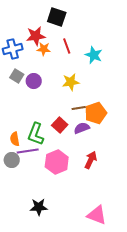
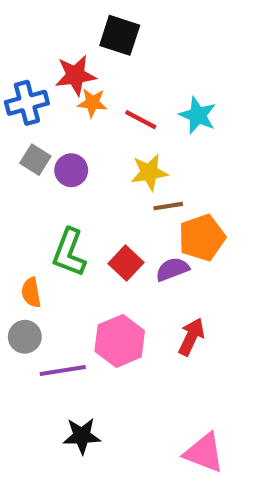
red line: (67, 46) -> (141, 120), moved, turned -42
brown line: (79, 108) -> (168, 206), moved
green L-shape: (36, 134) -> (69, 252), moved
purple line: (28, 151) -> (63, 370), moved

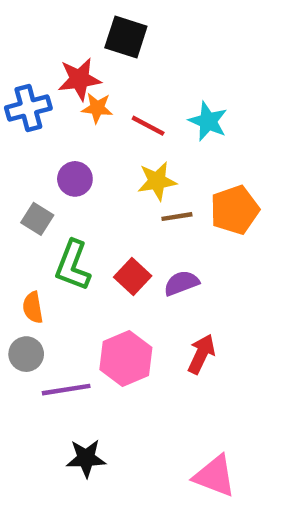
gray square: (35, 160) -> (37, 219), moved
orange pentagon: (202, 238) -> (235, 210), moved

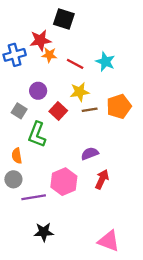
red square: (133, 276) -> (58, 111), moved
purple semicircle: (181, 283) -> (90, 154), moved

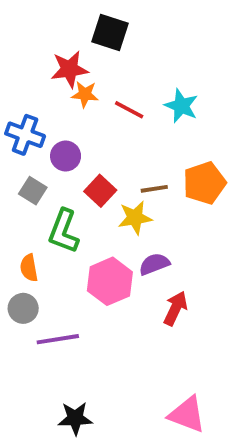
blue cross: (15, 55) -> (25, 135), moved, turned 35
yellow star: (80, 92) -> (135, 218), moved
pink hexagon: (64, 182) -> (110, 281), moved
black star: (44, 232) -> (75, 418), moved

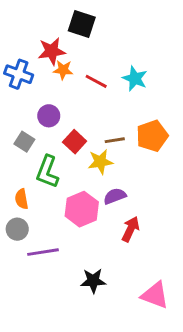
blue cross: (25, 135) -> (19, 74), moved
pink triangle: (187, 414) -> (155, 295), moved
black star: (75, 418) -> (93, 281), moved

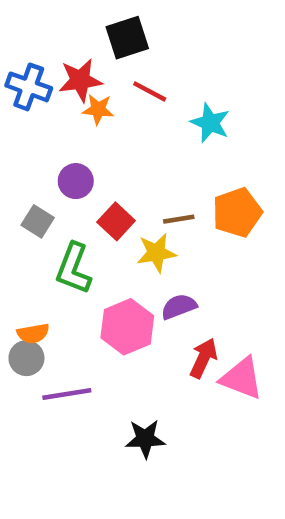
black square: (82, 24) -> (127, 38), turned -36
blue cross: (19, 74) -> (29, 87), moved
red line: (96, 81) -> (150, 91), moved
orange semicircle: (22, 199) -> (33, 333), moved, turned -90
pink triangle: (155, 295) -> (242, 378), moved

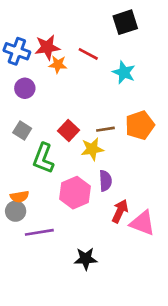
black square: (127, 38) -> (125, 22), moved
purple circle: (76, 181) -> (25, 88), moved
purple semicircle: (179, 307) -> (105, 181), turned 108

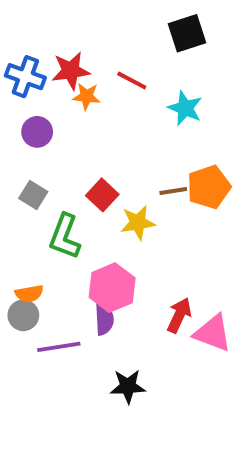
brown line: (105, 129) -> (173, 191), moved
purple semicircle: (105, 181) -> (104, 319), moved

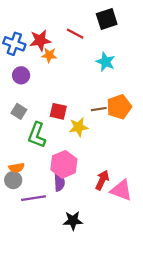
red line: (132, 81) -> (75, 34), moved
red square: (102, 195) -> (58, 111), turned -30

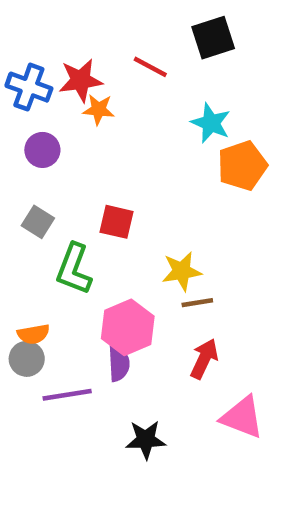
orange pentagon: (119, 107) -> (242, 166), moved
brown line: (99, 109) -> (197, 303), moved
yellow star: (78, 127) -> (182, 271), moved
pink triangle: (121, 190) -> (242, 417), moved

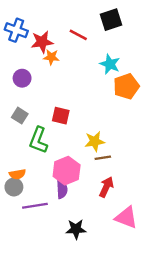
blue cross: (29, 87) -> (16, 30), moved

